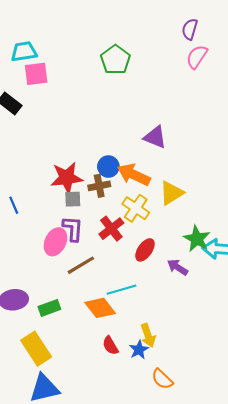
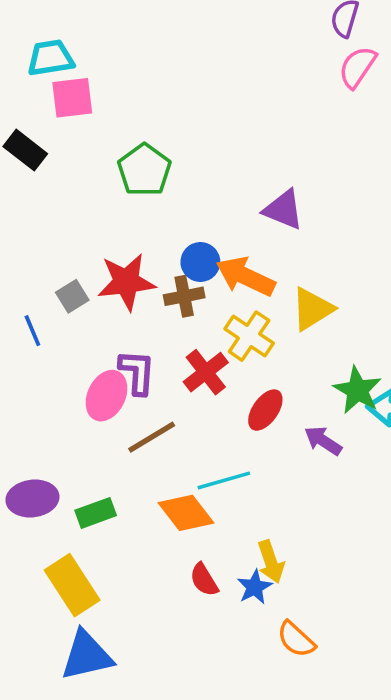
green pentagon: (115, 60) -> (144, 170), moved
gray square: (73, 199) -> (72, 296), moved, turned -30

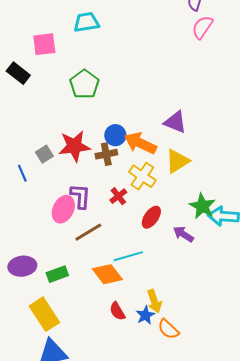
cyan trapezoid: (51, 58) -> (86, 22), moved
purple triangle: (283, 210) -> (175, 122), moved
red cross: (206, 372) -> (118, 196), size x0.7
orange semicircle: (296, 639) -> (168, 329), moved

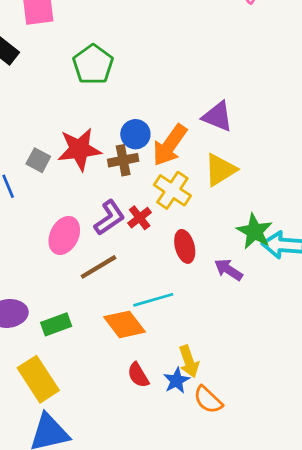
orange arrow: (140, 143) -> (170, 145), turned -80
gray square: (44, 154) -> (38, 160), turned -30
purple L-shape: (80, 196) -> (109, 218), moved, turned 52
red ellipse: (151, 217) -> (185, 246), turned -50

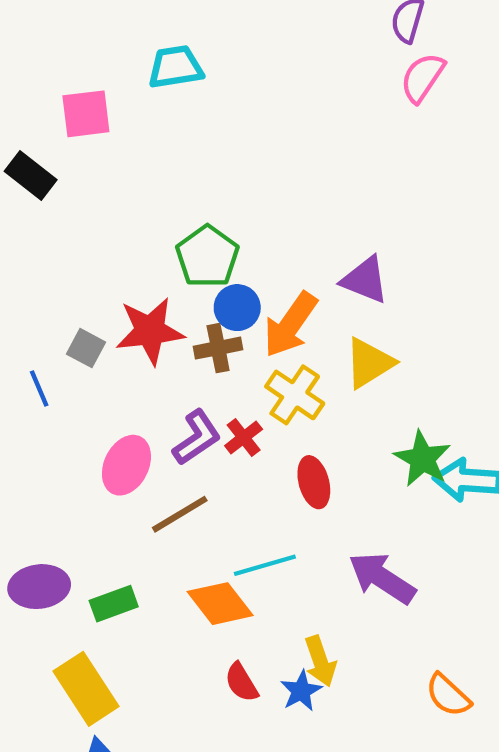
green pentagon: (93, 64) -> (207, 256), moved
purple arrow: (229, 270) -> (382, 578), moved, size x1.5
orange semicircle: (208, 400) -> (448, 695), moved

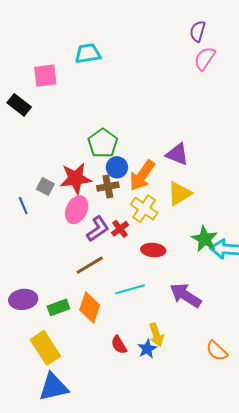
pink ellipse: (126, 465) -> (77, 210), moved
red ellipse: (314, 482) -> (153, 250), turned -70
orange diamond: (220, 604) -> (90, 307), moved, turned 56

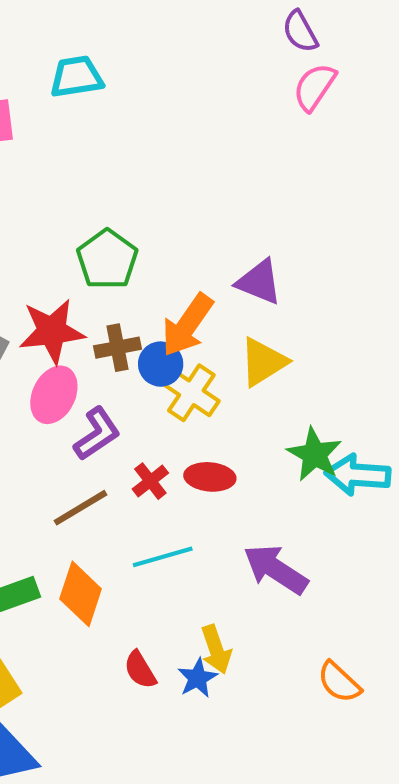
purple semicircle: (198, 31) -> (300, 32), turned -45
blue circle: (117, 167) -> (161, 364), moved
red cross: (120, 229) -> (150, 481), moved

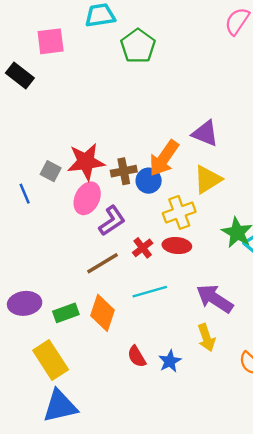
green pentagon: (107, 259) -> (138, 46), moved
yellow cross: (191, 393) -> (179, 212), moved, turned 36
yellow arrow: (216, 649) -> (206, 338), moved

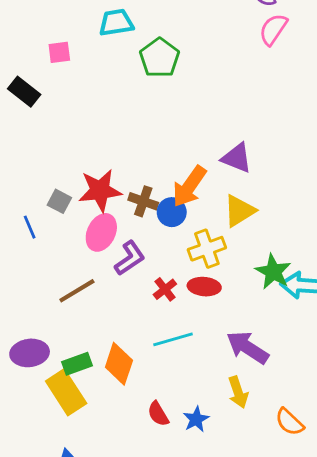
pink square: (51, 41) -> (59, 52), size x0.7
brown cross: (124, 171) -> (143, 201), turned 30
brown line: (103, 263) -> (77, 291), moved
yellow rectangle: (51, 360) -> (66, 392), moved

